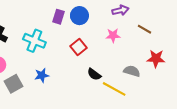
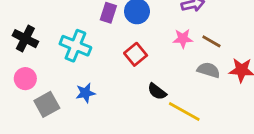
brown line: (144, 29) -> (211, 41), moved
gray semicircle: (132, 71) -> (209, 70), moved

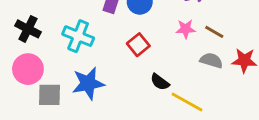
pink circle: (25, 79) -> (28, 69), size x1.4
blue star: (85, 93) -> (88, 83), size x1.6
gray square: (47, 104) -> (49, 95), turned 30

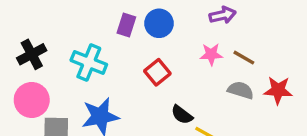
black cross: (28, 29) -> (32, 54), turned 35

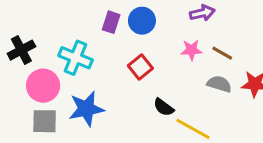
pink circle: (32, 100) -> (43, 86), moved

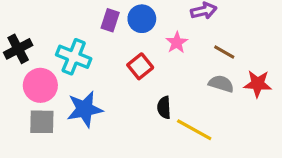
pink star: (191, 50) -> (177, 43), moved, turned -30
black semicircle: (164, 107) -> (164, 108), turned 50

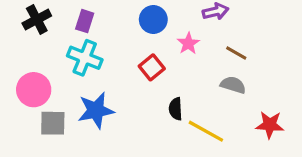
purple rectangle: (110, 20) -> (85, 21), moved
black cross: (18, 49) -> (37, 19), moved
red star: (258, 84) -> (270, 125), moved
pink circle: (40, 85) -> (34, 90), moved

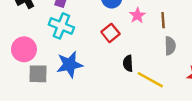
brown line: (236, 53) -> (163, 20), moved, turned 56
gray semicircle: (233, 85) -> (170, 46), turned 72

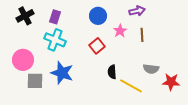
gray semicircle: (170, 46) -> (151, 69), moved, turned 98
blue star: (70, 65) -> (62, 73), turned 30

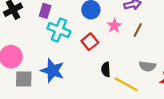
brown line: (142, 35) -> (138, 30), turned 32
cyan cross: (55, 40) -> (59, 30), moved

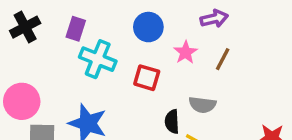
red square: (90, 42) -> (147, 78), turned -35
gray semicircle: (147, 66) -> (202, 105), moved

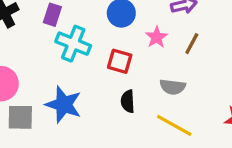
black semicircle: (172, 122) -> (128, 101), moved

